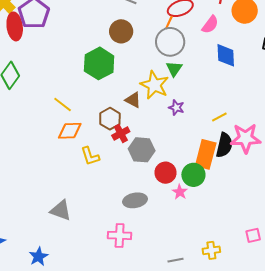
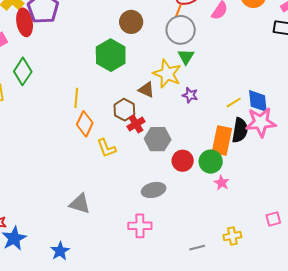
blue diamond: (226, 55) -> (258, 101), moved
yellow line: (63, 104) -> (76, 98), turned 60
orange diamond: (70, 131) -> (85, 124), turned -60
pink star: (180, 192) -> (222, 183), moved

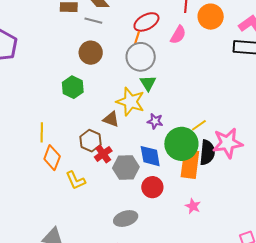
green hexagon: (111, 55) -> (73, 87), size x0.7
blue diamond: (258, 101) -> (150, 156), moved
green circle: (211, 162) -> (181, 144), moved, size x1.4

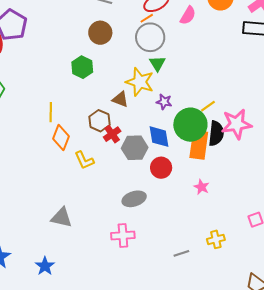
orange line: (137, 38) -> (147, 18), turned 40

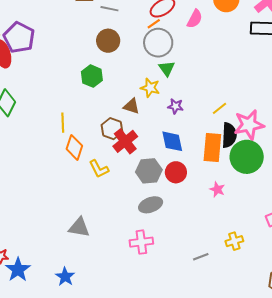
yellow star: (140, 82) -> (150, 88), size x0.7
green circle: (190, 125) -> (247, 157), moved
red cross: (112, 134) -> (125, 141), size x1.4
gray hexagon: (135, 148) -> (149, 171), moved

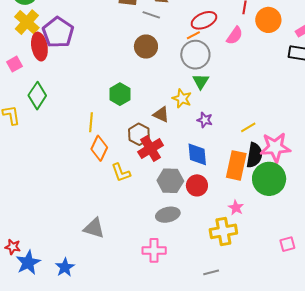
green hexagon: (92, 76) -> (120, 94), moved
yellow cross: (234, 241) -> (223, 231), moved, size x1.5
blue star: (65, 277) -> (65, 267), moved

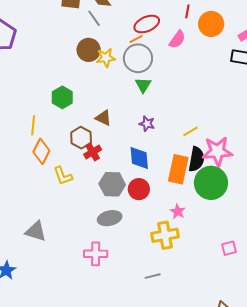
gray line: (151, 15) -> (94, 18), turned 36
yellow star: (182, 98) -> (106, 58), moved, turned -30
red cross: (151, 149) -> (93, 152), size x0.7

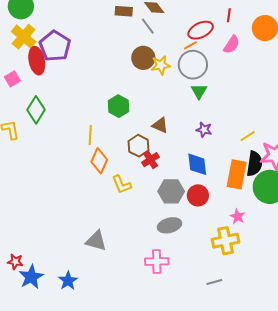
red line: (187, 11) -> (229, 15), moved

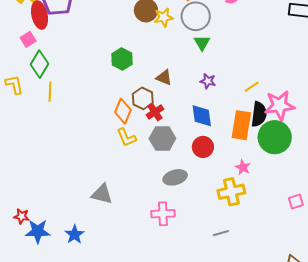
pink square: (12, 79) -> (28, 39), moved
yellow line: (90, 135) -> (50, 92), moved
orange diamond: (99, 161) -> (123, 111), moved
gray hexagon: (171, 191) -> (162, 139), moved
blue star: (31, 277) -> (38, 231), turned 30

